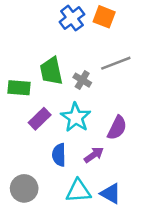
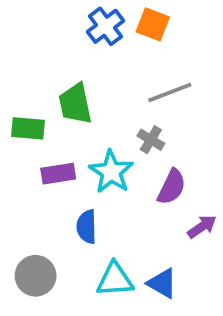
gray cross: (82, 80) -> (151, 140), moved
purple rectangle: (40, 119) -> (58, 174), turned 35
purple arrow: (94, 155) -> (202, 227), moved

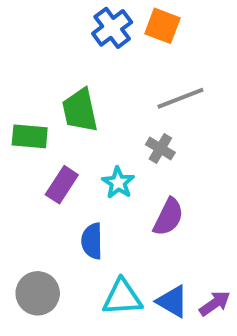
cyan star: (111, 172) -> (118, 183), size x0.7
purple rectangle: (58, 174) -> (62, 185), turned -48
purple semicircle: (172, 187) -> (168, 217), moved
purple arrow: (202, 227) -> (215, 303), moved

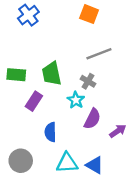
blue cross: (112, 28) -> (28, 15), moved
green trapezoid: (80, 110) -> (52, 74), moved
cyan star: (118, 183) -> (76, 100), moved
purple arrow: (215, 303) -> (118, 131), moved

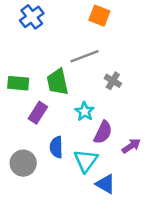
gray line: (99, 54) -> (85, 56), moved
gray cross: (88, 81) -> (113, 81), moved
gray circle: (21, 161) -> (23, 163), moved
cyan triangle: (67, 163) -> (86, 161), moved, turned -50

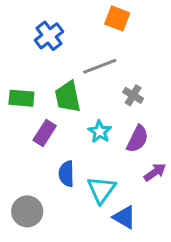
blue cross: (32, 17) -> (49, 36), moved
purple semicircle: (103, 132) -> (137, 139), moved
gray circle: (23, 163) -> (27, 211), moved

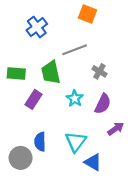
blue semicircle: (66, 174) -> (40, 142), moved

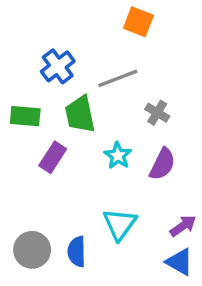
blue cross: (37, 27) -> (58, 66), moved
purple arrow: (116, 129) -> (183, 226), moved
blue semicircle: (40, 142) -> (77, 252), moved
blue triangle: (93, 162) -> (180, 262), moved

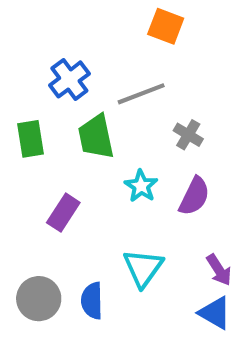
green rectangle: (25, 116) -> (31, 139), turned 76
purple rectangle: (53, 157) -> (63, 213), moved
purple arrow: (183, 226) -> (219, 270), turned 92

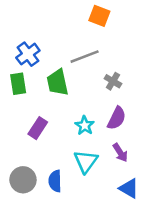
blue cross: (69, 79) -> (28, 54), moved
cyan star: (141, 186) -> (85, 126), moved
purple arrow: (219, 270) -> (120, 153), moved

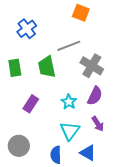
blue cross: (28, 54) -> (27, 29), moved
gray cross: (113, 81) -> (92, 66), size x1.6
blue semicircle: (55, 181) -> (56, 155), moved
blue triangle: (129, 188) -> (88, 153), moved

